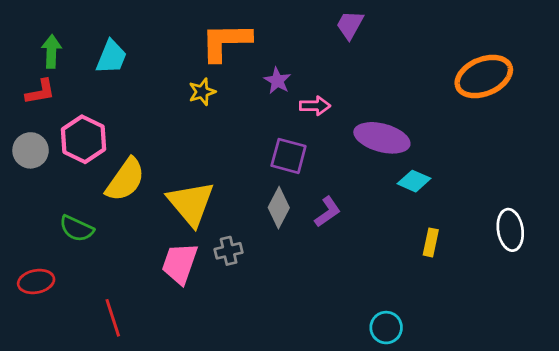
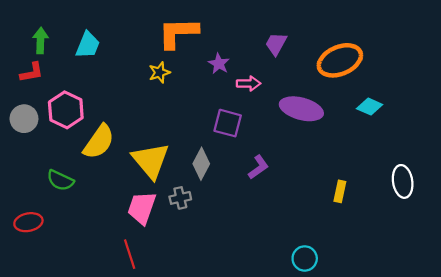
purple trapezoid: (350, 25) -> (276, 44), moved
orange ellipse: (484, 76) -> (340, 60), moved
cyan diamond: (414, 181) -> (370, 107), moved
gray diamond: (279, 208) -> (201, 164), moved
red line: (113, 318) -> (130, 254), moved

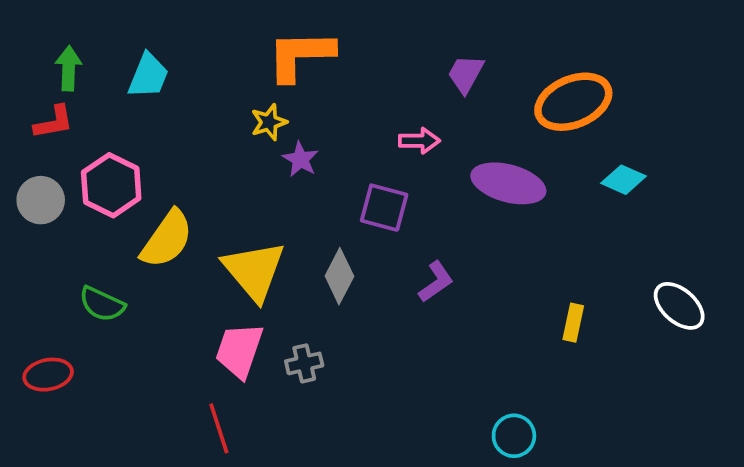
purple star: (219, 64) -> (300, 159), moved
white ellipse: (403, 181) -> (679, 306), turned -40
gray cross: (180, 198) -> (304, 363), moved

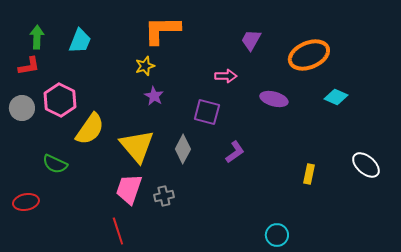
purple star: (300, 159) -> (154, 96), moved
purple ellipse: (508, 183) -> (274, 99), size x0.7

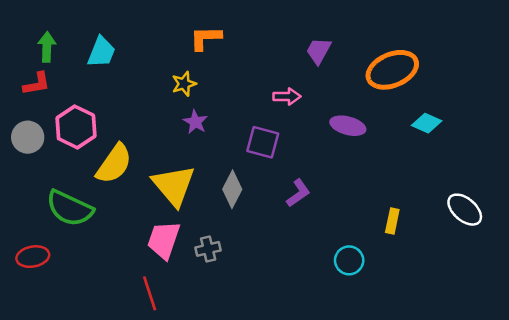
orange L-shape: (162, 30) -> (206, 38), size x0.7
green semicircle: (55, 164) -> (70, 208), size x1.5
cyan circle: (277, 235) -> (349, 260), moved

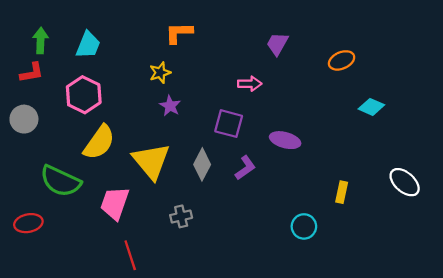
orange ellipse: (392, 70) -> (342, 60), size x0.6
purple ellipse: (348, 126) -> (285, 140), moved
pink hexagon: (76, 127) -> (84, 95), moved
purple L-shape: (298, 193) -> (245, 168), moved
pink trapezoid: (164, 240) -> (115, 203), moved

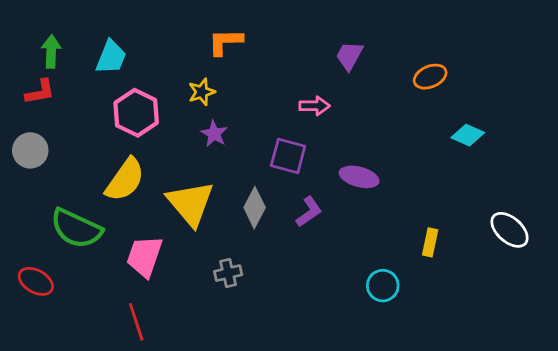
pink hexagon: (84, 95) -> (136, 113), moved
red ellipse: (28, 223) -> (36, 281), turned 40
red line: (130, 255) -> (136, 322), moved

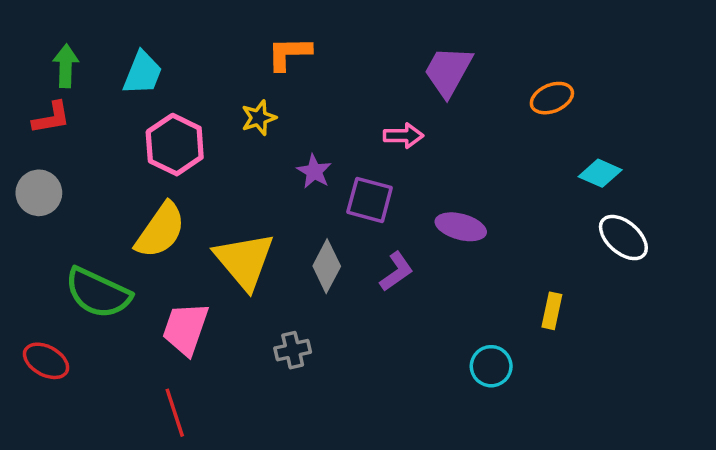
purple trapezoid: (349, 56) -> (448, 71), size x1.4
purple star: (214, 134) -> (314, 171), moved
white ellipse: (510, 230) -> (623, 238), moved

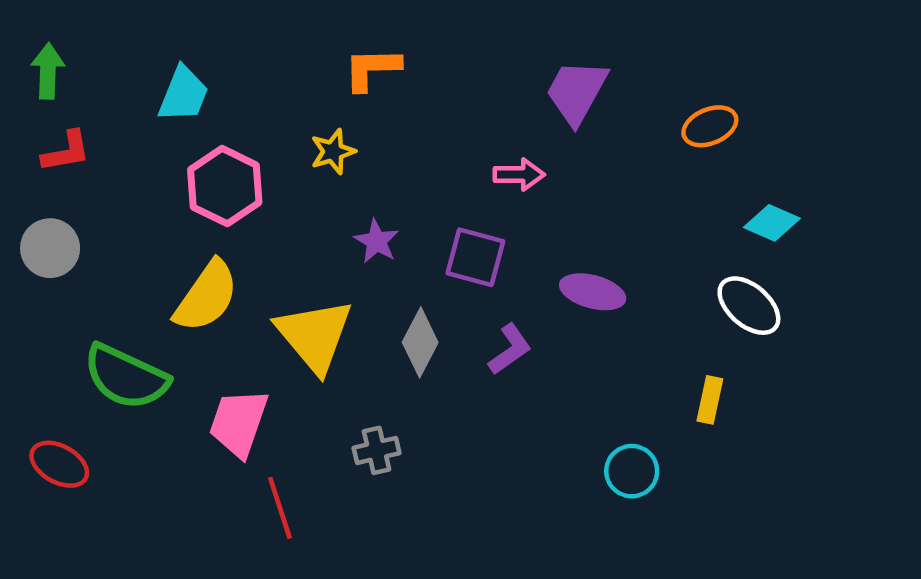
green arrow: (66, 66) -> (48, 71), moved
purple star: (314, 171) -> (377, 241), moved
white ellipse: (623, 238) -> (749, 306), moved
red line: (175, 413) -> (280, 508), moved

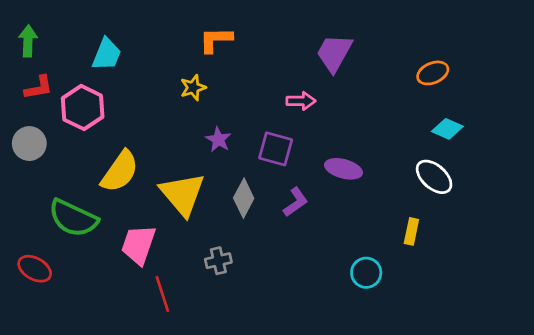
orange ellipse: (710, 126) -> (433, 73), moved
pink hexagon: (225, 186) -> (83, 108), moved

